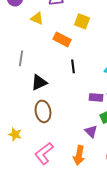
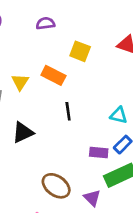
yellow triangle: (37, 18) -> (20, 82), moved, turned 40
brown ellipse: (43, 111) -> (56, 186), moved, turned -45

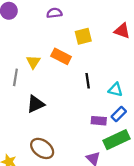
yellow square: (80, 51) -> (83, 36), turned -35
black line: (68, 111) -> (88, 81), moved
brown ellipse: (56, 186) -> (42, 148), moved

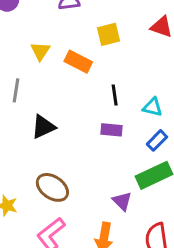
yellow triangle: (33, 62) -> (40, 51), moved
purple rectangle: (99, 121) -> (112, 130), moved

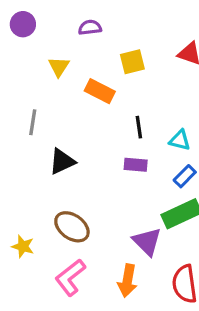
yellow triangle: (40, 51) -> (59, 67), moved
purple triangle: (122, 201) -> (147, 241), size x1.4

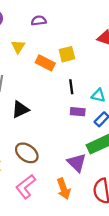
yellow square: (132, 62) -> (67, 54), moved
purple rectangle: (136, 165) -> (78, 112), moved
orange arrow: (127, 281) -> (64, 189), turned -30

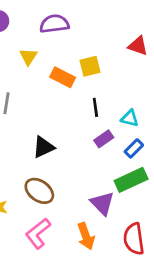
purple semicircle: (39, 21) -> (54, 24), size x1.5
black triangle: (20, 110) -> (43, 147), moved
purple rectangle: (78, 112) -> (104, 139), turned -40

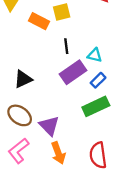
purple rectangle: (104, 139) -> (73, 72), size x1.6
purple triangle: (102, 203) -> (49, 126), moved

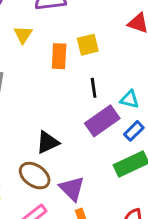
orange rectangle: (39, 21) -> (59, 56), turned 66
black triangle: (23, 79) -> (48, 142), moved

